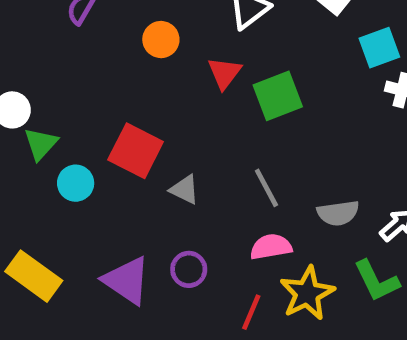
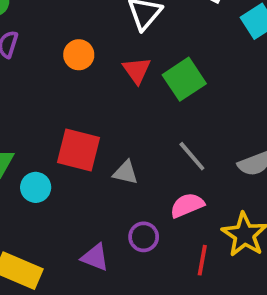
pink semicircle: (271, 247) -> (187, 205), moved
purple triangle: (127, 280) -> (95, 257), size x0.7

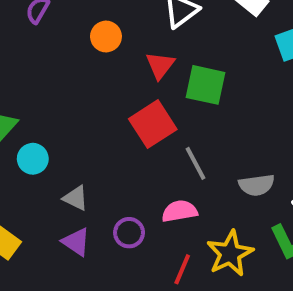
green square: (184, 79) -> (205, 85), turned 33
red square: (79, 150) -> (153, 124), moved, turned 30
gray triangle: (126, 173) -> (76, 198), moved

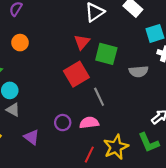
orange circle: (106, 37) -> (20, 43), moved
gray semicircle: (257, 185) -> (139, 71), moved
gray triangle: (76, 198) -> (13, 110), moved
purple circle: (129, 233) -> (63, 123), moved

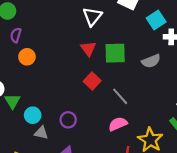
orange circle: (20, 43) -> (27, 57), moved
red square: (76, 74) -> (92, 81), size x0.7
purple circle: (63, 123) -> (68, 120), moved

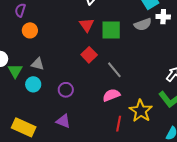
gray semicircle: (151, 61) -> (143, 24), moved
gray triangle: (41, 133) -> (38, 64), moved

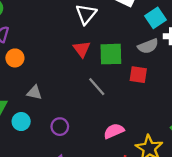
red square: (89, 55) -> (138, 75), moved, turned -35
gray triangle: (38, 64) -> (34, 93), moved
gray line: (114, 70) -> (97, 87), moved

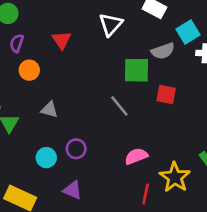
gray semicircle: (148, 46) -> (163, 51), moved
red triangle: (82, 49) -> (61, 40), moved
cyan circle: (21, 122) -> (46, 158), moved

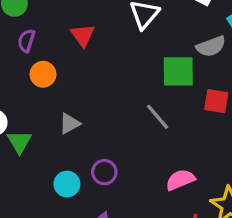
gray triangle: (49, 110) -> (69, 124), turned -42

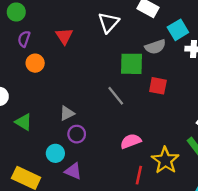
gray triangle: (69, 124) -> (67, 113), moved
green triangle: (19, 142) -> (24, 122), moved, turned -30
cyan circle: (67, 184) -> (55, 153), moved

